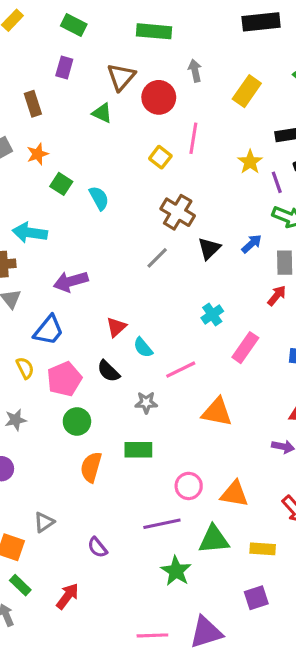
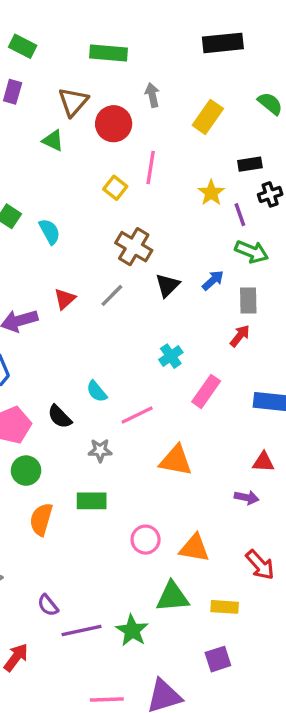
red triangle: (116, 327) -> (65, 299), moved
purple line: (162, 524) -> (82, 630), moved

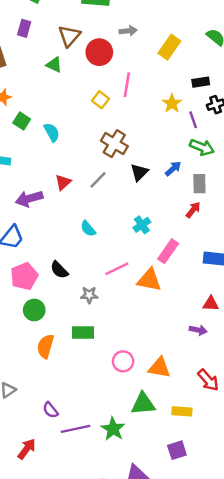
gray arrow: (152, 95) -> (128, 31), turned 96
cyan semicircle: (97, 391) -> (88, 229), moved
orange triangle: (176, 460) -> (149, 280), moved

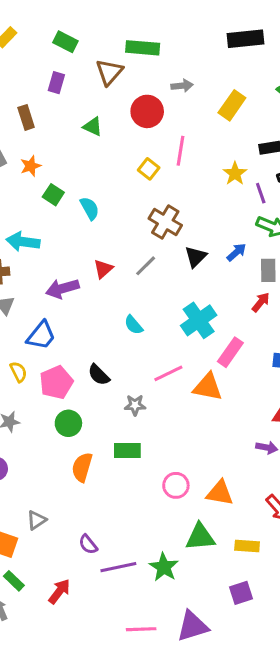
brown triangle: (69, 36) -> (109, 72), moved
cyan cross: (142, 225) -> (199, 320), size x1.6

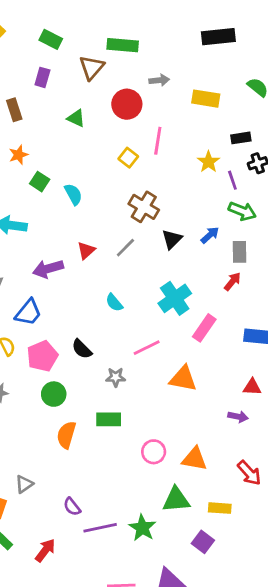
yellow rectangle: (232, 105) -> (206, 99), turned 64
orange triangle: (208, 387) -> (183, 379), moved
purple square: (241, 593) -> (203, 542), moved, turned -35

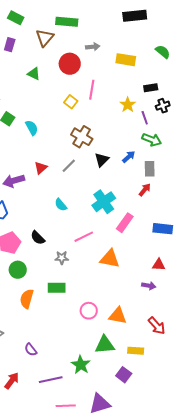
purple line: (100, 528) -> (51, 380), moved

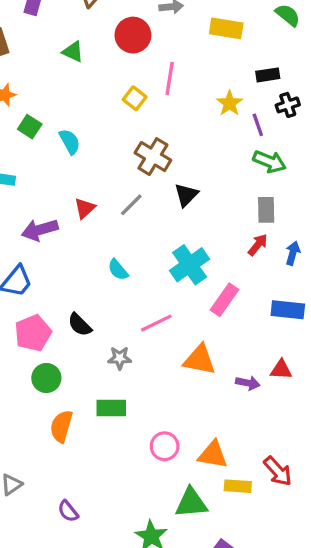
blue arrow: (129, 157) -> (293, 253), moved, turned -32
purple arrow: (149, 286) -> (248, 383), moved
yellow rectangle: (136, 351) -> (238, 486), moved

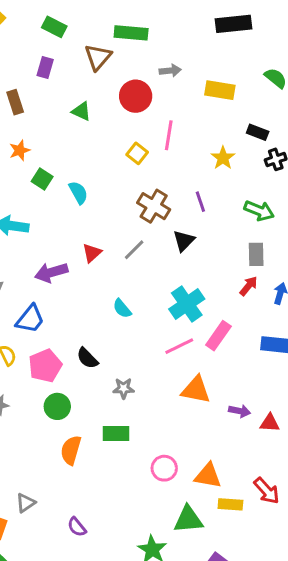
black rectangle: (268, 75) -> (258, 132), turned 30
purple line: (258, 125) -> (200, 202), moved
pink line: (156, 323) -> (179, 346), moved
red triangle: (281, 370) -> (270, 423), moved

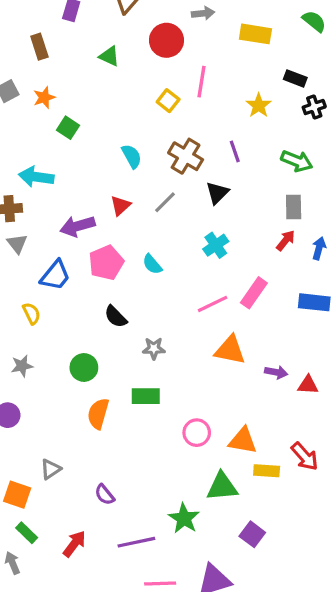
cyan semicircle: (78, 193) -> (132, 156), moved
cyan cross: (187, 304) -> (216, 245), moved, size x0.7
pink pentagon: (45, 366) -> (106, 263), moved

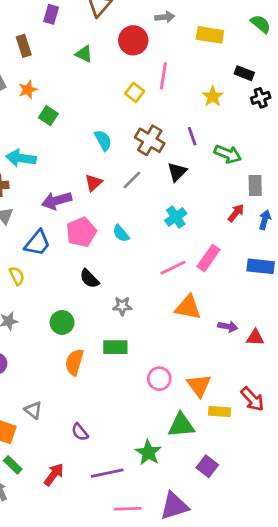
green arrow: (297, 161) -> (228, 154), moved
gray rectangle: (294, 207) -> (255, 186), moved
orange triangle: (243, 441) -> (199, 385), turned 44
gray triangle: (51, 469) -> (33, 410), turned -48

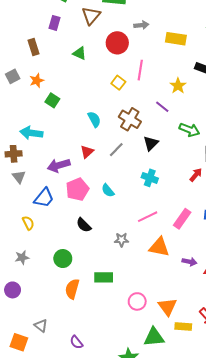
purple line: (192, 136) -> (162, 107), moved, turned -32
cyan cross: (176, 217) -> (150, 178), turned -35
pink rectangle: (209, 258) -> (182, 219), moved
gray star: (122, 306) -> (121, 240), moved

